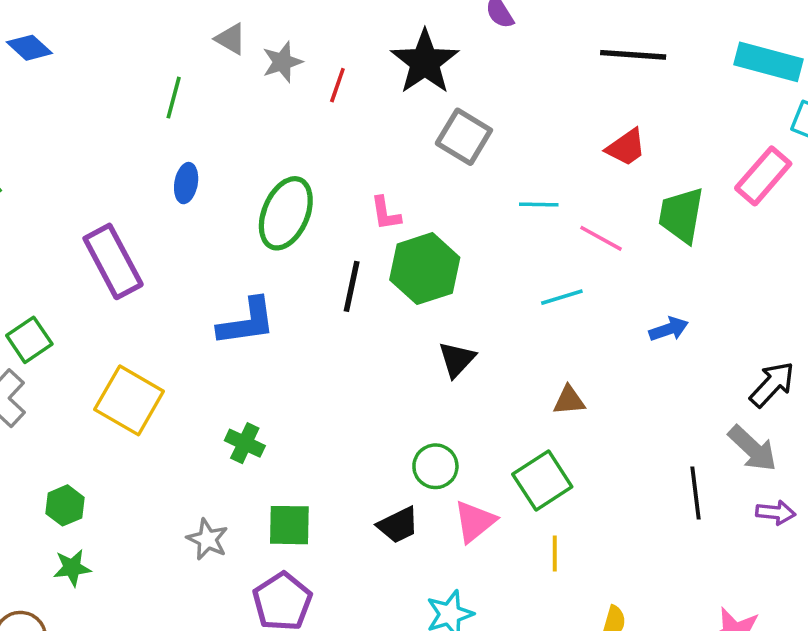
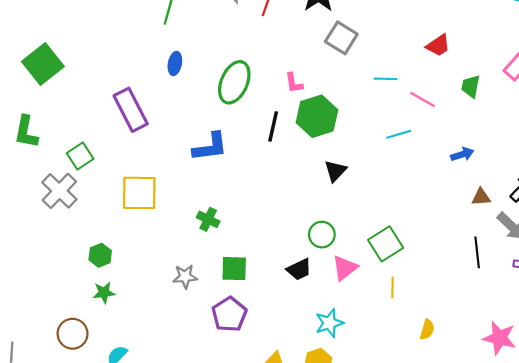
green trapezoid: (681, 215) -> (471, 86), size x0.7
yellow square: (129, 400) -> (139, 193), turned -30
brown triangle: (569, 400) -> (481, 197), moved
gray star: (207, 539) -> (185, 277), turned -30

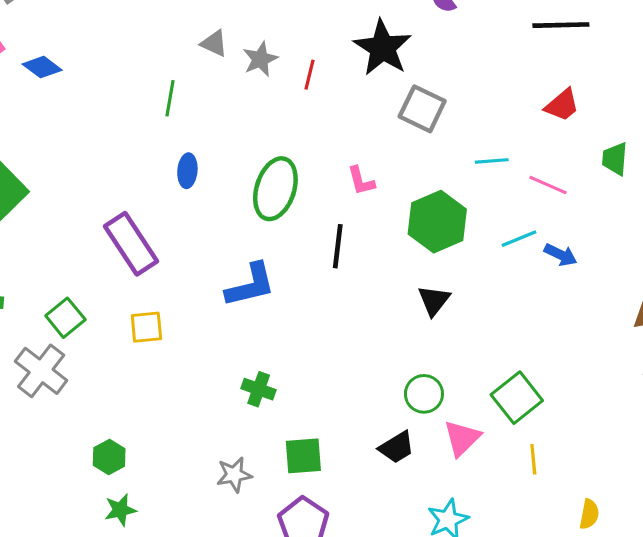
green hexagon: (317, 116) -> (437, 222), moved
blue arrow: (462, 154) -> (561, 255), moved, turned 50
yellow square: (139, 193) -> (146, 327), moved, size x0.6

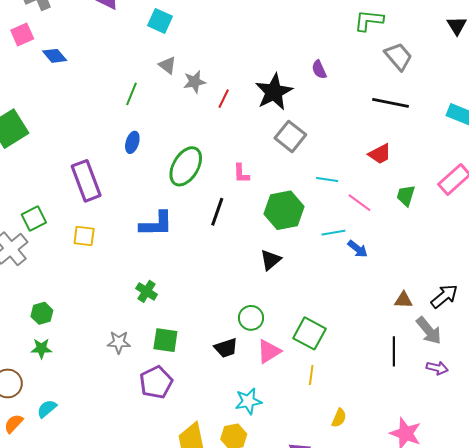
green square: (517, 398) -> (309, 333), turned -36

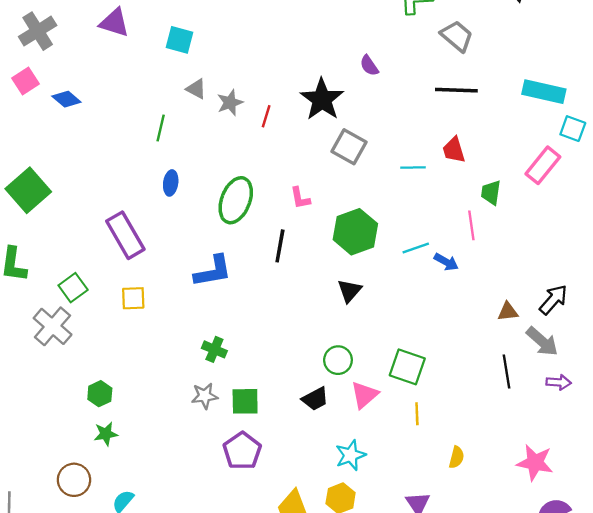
red trapezoid: (380, 154) -> (454, 150), turned 110
cyan line: (327, 179) -> (413, 168), moved
pink line: (360, 203) -> (471, 225), moved, turned 55
gray star: (119, 342) -> (205, 396), moved

